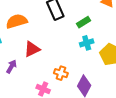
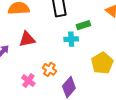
cyan cross: (87, 43) -> (71, 39), moved

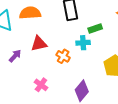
orange cross: (49, 69) -> (63, 56), moved

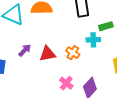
red triangle: (39, 44) -> (47, 54), moved
pink cross: (41, 85) -> (66, 83), moved

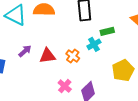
cyan cross: (93, 40) -> (94, 44), turned -32

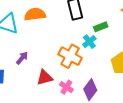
red triangle: (47, 56) -> (45, 78), moved
orange cross: (73, 56) -> (70, 56), size x1.6

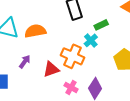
orange semicircle: (35, 14) -> (35, 31), moved
red triangle: (45, 78) -> (51, 69), moved

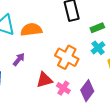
cyan cross: (91, 40) -> (98, 48), moved
red triangle: (51, 69) -> (44, 80), moved

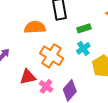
orange semicircle: (31, 30) -> (35, 27), moved

